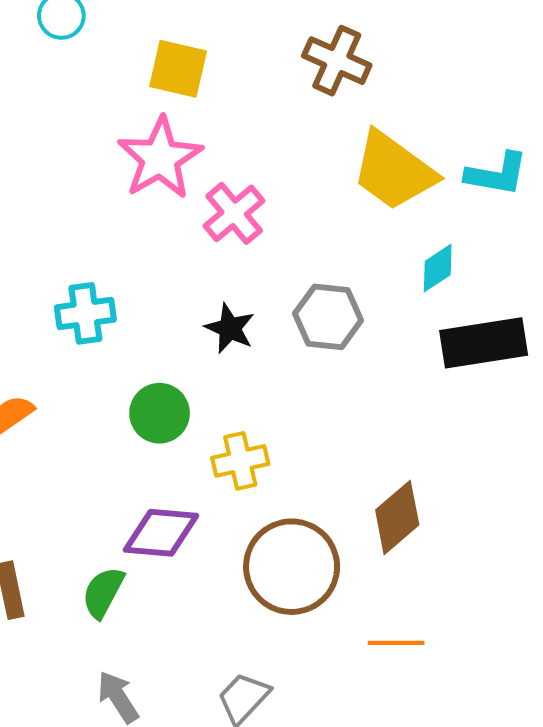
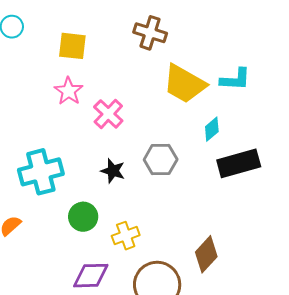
pink star: (160, 158) -> (69, 91), size x0.7
cyan cross: (85, 313) -> (41, 172), size x1.5

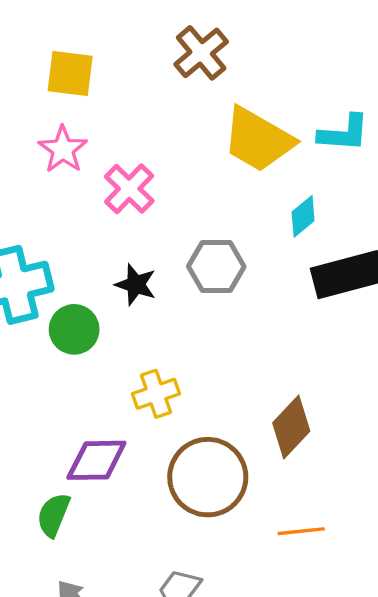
brown cross: (150, 33) -> (201, 53), turned 32
green circle: (83, 217) -> (74, 329), moved

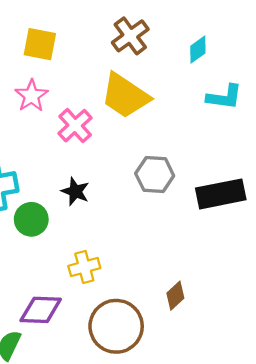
yellow trapezoid: (258, 140) -> (125, 96), moved
cyan diamond: (303, 216) -> (198, 50), moved
gray hexagon: (216, 267) -> (155, 175), moved
brown diamond: (291, 427) -> (175, 296), size x0.7

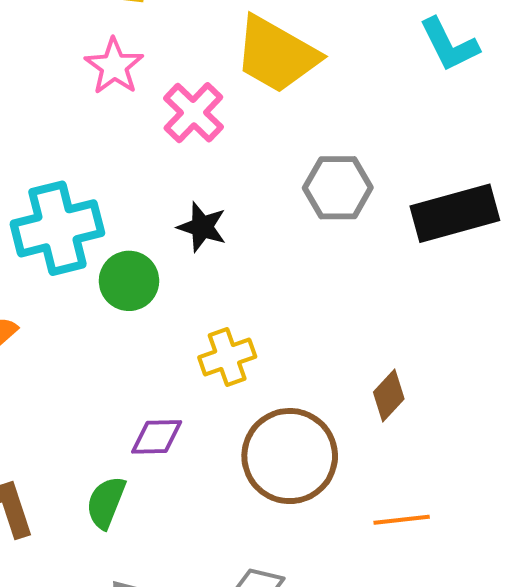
cyan L-shape: (224, 97) -> (449, 45), turned 60
purple diamond: (41, 310) -> (157, 437), size x0.7

